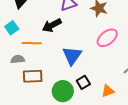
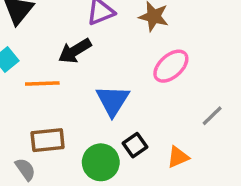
gray semicircle: (18, 59) -> (25, 169), moved, turned 64

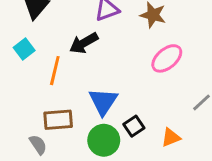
orange line: (42, 84) -> (55, 71), turned -76
blue triangle: (113, 101) -> (103, 102), moved

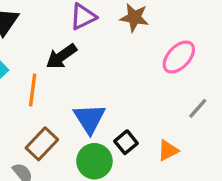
pink ellipse: (167, 58) -> (179, 57), moved
brown rectangle: (58, 120) -> (42, 144), turned -36

